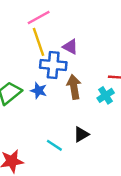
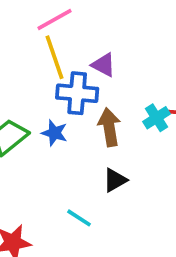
cyan cross: (106, 95) -> (157, 118), moved
black triangle: (81, 134) -> (115, 180), moved

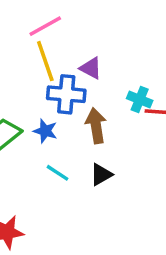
cyan cross: (157, 118) -> (140, 100), moved, turned -35
cyan line: (79, 218) -> (58, 173), moved

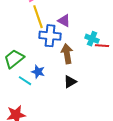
blue star: (45, 131) -> (38, 72), moved
cyan line: (58, 173) -> (25, 81), moved

